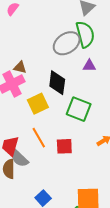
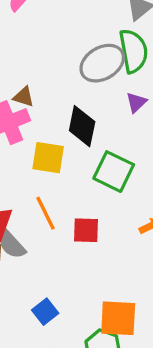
purple triangle: (89, 66) -> (136, 102), turned -48
yellow square: (38, 104) -> (48, 158), turned 30

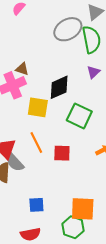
gray ellipse: (102, 63) -> (68, 29), moved
black diamond: (82, 126) -> (59, 87), turned 55
blue square: (45, 312) -> (36, 205), turned 35

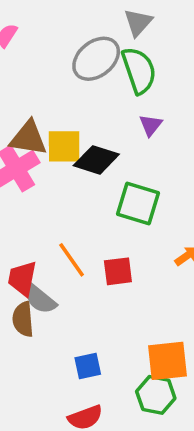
brown triangle: (22, 69) -> (28, 138), size x1.6
black diamond: (59, 87) -> (96, 160), turned 50
yellow square: (38, 107) -> (64, 146), moved

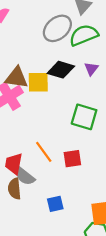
green semicircle: (139, 70) -> (84, 35), turned -92
black diamond: (96, 160) -> (61, 70), moved
blue square: (88, 366) -> (55, 204), moved

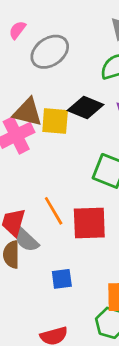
gray ellipse: (57, 28) -> (50, 52), moved
red square: (72, 159) -> (89, 223), size x1.5

